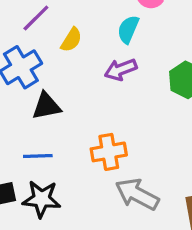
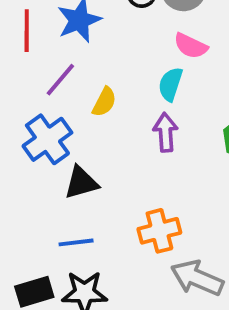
purple arrow: (121, 70) -> (166, 132), turned 112

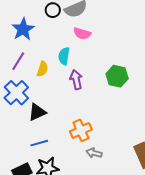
cyan semicircle: (170, 84) -> (64, 56), moved
gray arrow: (197, 278) -> (94, 153), moved, size x0.6

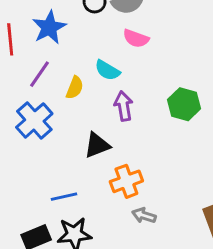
cyan semicircle: (64, 56) -> (107, 70), turned -72
black triangle: (37, 112) -> (97, 145), moved

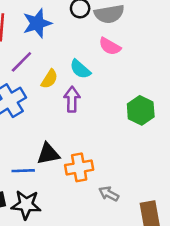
purple arrow: (123, 106) -> (72, 99), moved
black triangle: (97, 145) -> (48, 154), moved
gray arrow: (144, 215) -> (109, 194), moved

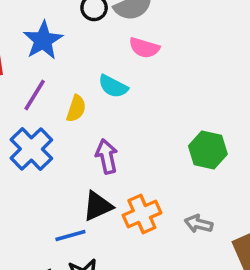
purple arrow: (72, 99) -> (107, 156), moved
green hexagon: (141, 110) -> (208, 150), moved
gray arrow: (109, 194) -> (199, 224), moved

